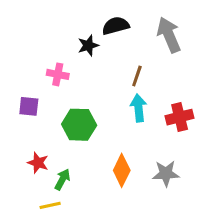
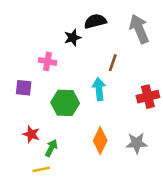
cyan arrow: (138, 108) -> (99, 89), moved

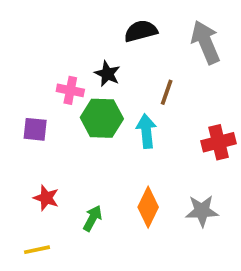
black star: (73, 38) -> (107, 74), moved, turned -30
green hexagon: (65, 103) -> (102, 118), moved
green arrow: (51, 148) -> (93, 218), moved
yellow line: (41, 169) -> (37, 250), moved

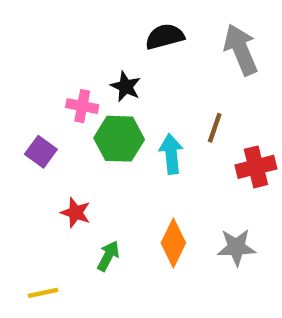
brown line: (167, 92) -> (215, 128), moved
purple square: (35, 129) -> (41, 152), turned 30
red star: (46, 198) -> (76, 213), moved

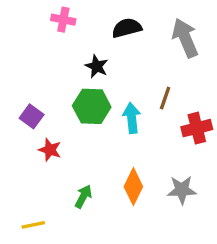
pink cross: (82, 106) -> (63, 20), moved
red star: (76, 213) -> (50, 150), moved

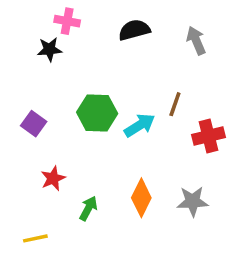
gray arrow: (185, 38) -> (196, 41), size x0.7
black star: (97, 66) -> (49, 49), moved, turned -30
cyan arrow: (132, 118) -> (140, 125), turned 64
red star: (50, 150) -> (53, 178), moved, turned 30

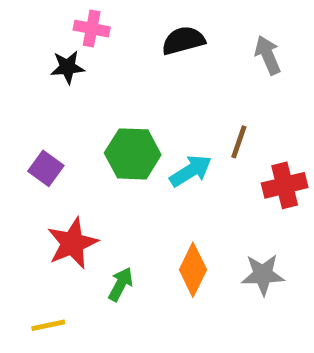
red star: (53, 178) -> (72, 243), size x1.5

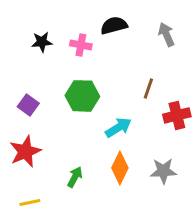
pink cross: (92, 29) -> (81, 45), moved
cyan arrow: (191, 171) -> (118, 127), moved
red star: (72, 243) -> (25, 151), moved

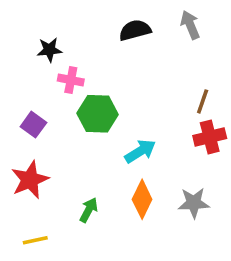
gray arrow: (166, 34) -> (190, 25), moved
pink cross: (81, 45) -> (71, 80), moved
brown line: (148, 88) -> (203, 101), moved

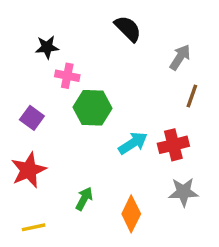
gray arrow: (190, 25) -> (180, 57), moved, turned 56
black semicircle: (135, 30) -> (128, 29), turned 60
red cross: (210, 137) -> (173, 145), moved
orange diamond: (142, 199) -> (131, 214), moved

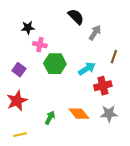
gray arrow: (180, 57) -> (95, 33), moved
cyan arrow: (133, 143) -> (87, 69), moved
orange diamond: (131, 214) -> (79, 114), moved, turned -65

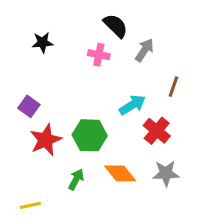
pink cross: (40, 45) -> (99, 55), moved
green hexagon: (55, 64) -> (90, 135), moved
red cross: (103, 86) -> (157, 131), turned -36
red star: (17, 101) -> (46, 140), moved

